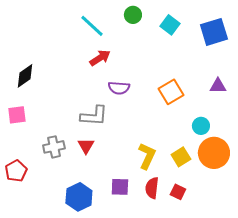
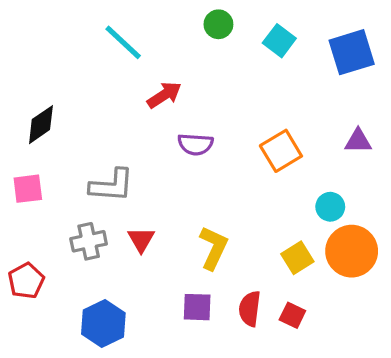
cyan line: (92, 26) -> (123, 42), moved
gray L-shape: (94, 116) -> (112, 185), moved
yellow L-shape: (147, 156) -> (214, 248), moved
blue hexagon: (79, 197) -> (103, 323), moved

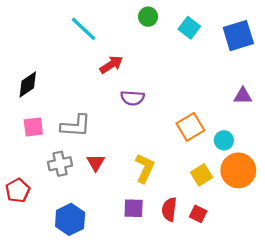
orange square: (281, 151) -> (190, 127), moved
pink square: (28, 189) -> (33, 127), moved

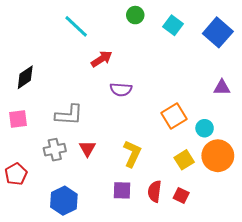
blue square: (238, 36) -> (218, 32), turned -32
pink square: (33, 127) -> (18, 119), moved

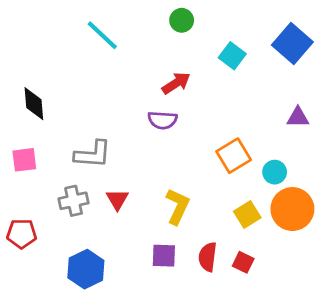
cyan square: (173, 25) -> (232, 56), moved
red arrow: (102, 59) -> (176, 83), moved
black diamond: (25, 77) -> (34, 104), turned -60
red pentagon: (16, 174) -> (22, 234), turned 30

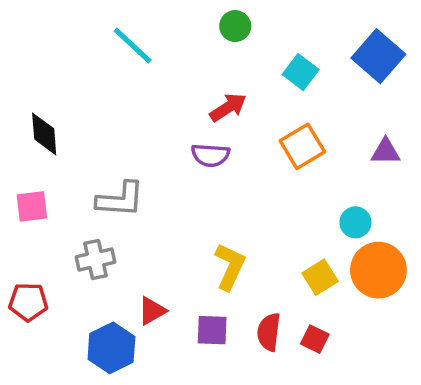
orange square: (234, 156) -> (302, 146), moved
red triangle: (117, 199) -> (152, 311), moved, turned 30

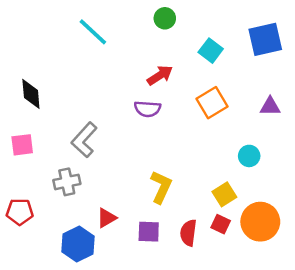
blue square: (378, 56) -> (265, 39), turned 36
gray L-shape: (120, 199) -> (84, 140), turned 128
orange circle: (378, 270) -> (260, 222), moved
red square: (315, 339) -> (221, 224), moved

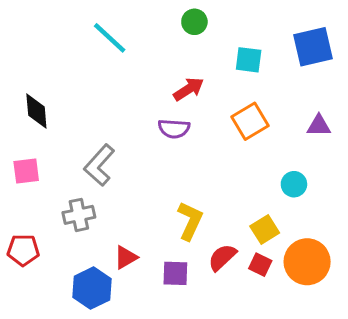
cyan square: (211, 51) -> (249, 60), turned -30
red semicircle: (188, 233) -> (222, 257), moved, turned 40

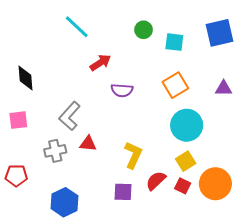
green circle: (194, 22) -> (144, 30), moved
red arrow: (189, 89) -> (100, 63), moved
cyan circle: (294, 184) -> (187, 125), moved, size x1.8
red triangle: (126, 257) -> (88, 144), moved, turned 36

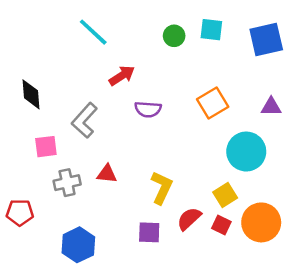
cyan square: (174, 42) -> (211, 30), moved
gray L-shape: (70, 116) -> (85, 120), moved
pink square: (18, 120) -> (46, 147), moved
cyan circle: (187, 125) -> (246, 152), moved

